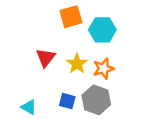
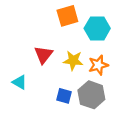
yellow star: (77, 64) -> (73, 60), turned -30
cyan triangle: (29, 107) -> (19, 82), moved

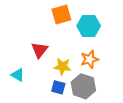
yellow star: (73, 60) -> (62, 67), moved

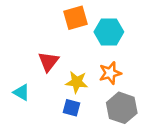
gray hexagon: (83, 86) -> (122, 108), moved

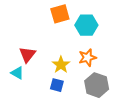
red triangle: (48, 62) -> (27, 55), moved
yellow star: (77, 82) -> (61, 65), turned 30

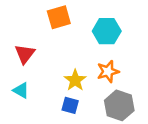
orange square: (60, 14) -> (59, 17), moved
red triangle: (27, 55) -> (25, 54), moved

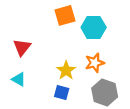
orange square: (59, 17) -> (65, 15), moved

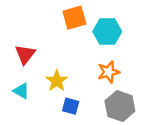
yellow star: (66, 70) -> (57, 81), moved

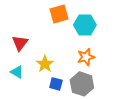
gray hexagon: (120, 106) -> (82, 84), moved

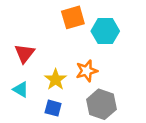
orange star: (86, 57) -> (87, 71), moved
blue square: (56, 84) -> (53, 108), moved

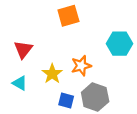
cyan hexagon: (105, 31) -> (119, 44), moved
blue square: (53, 108) -> (66, 100), moved

